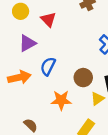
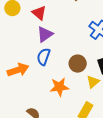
purple triangle: (27, 43) -> (45, 34), moved

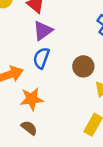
orange star: (59, 87) -> (32, 99), moved

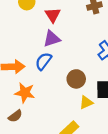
brown semicircle: (29, 128) -> (15, 116), turned 88

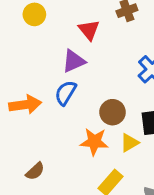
red triangle: (53, 15) -> (89, 30), moved
orange star: (25, 93) -> (94, 142), moved

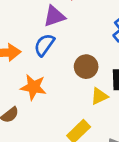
orange star: (94, 142) -> (33, 87), moved

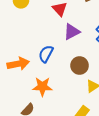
purple triangle: (54, 16) -> (72, 32), moved

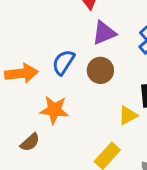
brown circle: (80, 66) -> (100, 70), moved

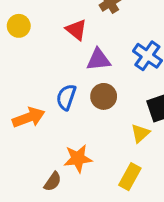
purple triangle: (104, 33) -> (98, 60), turned 30
orange star: (54, 110) -> (78, 159), moved

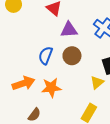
orange arrow: (29, 117) -> (23, 83), moved
orange star: (78, 159) -> (51, 88), moved

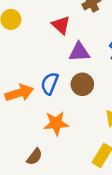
orange arrow: (23, 83) -> (19, 93), moved

